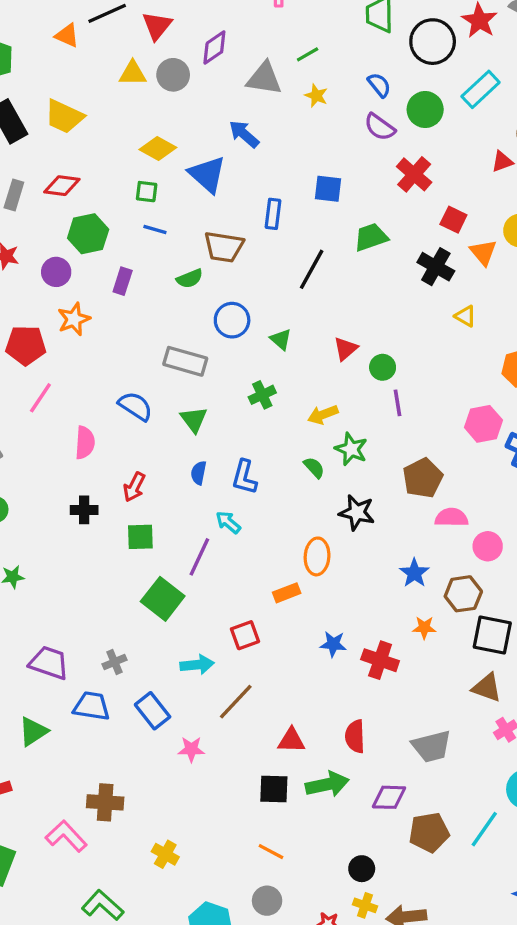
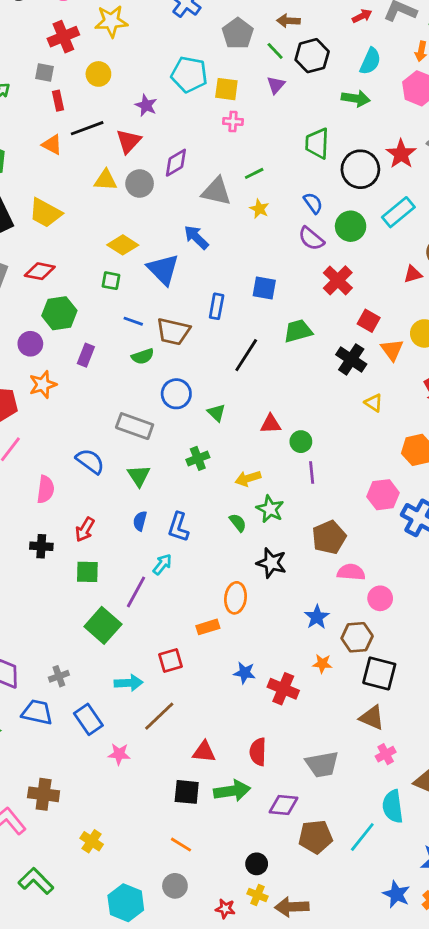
blue line: (155, 229) -> (133, 321), moved
red triangle: (346, 349) -> (271, 424), turned 35
cyan arrow: (228, 522) -> (162, 564), turned 85

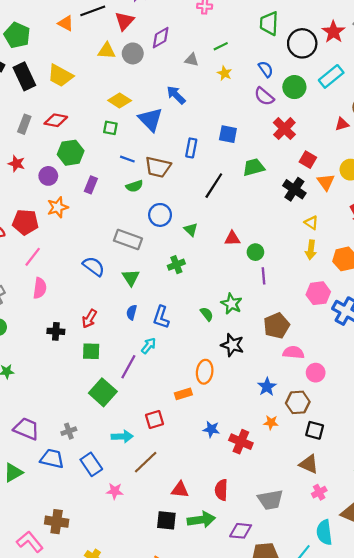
gray triangle: (216, 191) -> (192, 60), size x0.6
yellow arrow: (248, 478) -> (311, 250), moved, turned -66
pink semicircle: (46, 489) -> (40, 288), moved
black square: (379, 673) -> (315, 430), size x0.7

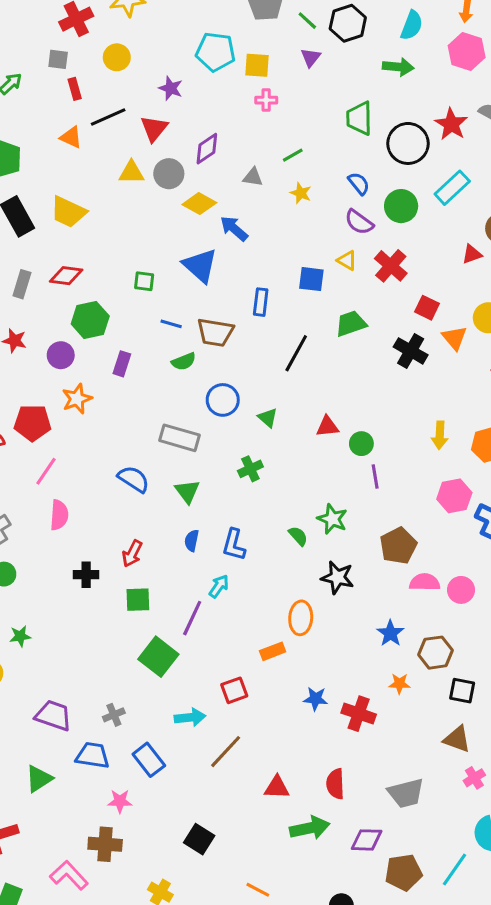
yellow diamond: (120, 100) -> (199, 204), moved
yellow triangle: (311, 223) -> (347, 260), moved
pink circle: (316, 373) -> (461, 590), moved
pink star: (115, 491) -> (120, 801), moved
black square: (166, 520) -> (199, 839), moved, turned 30

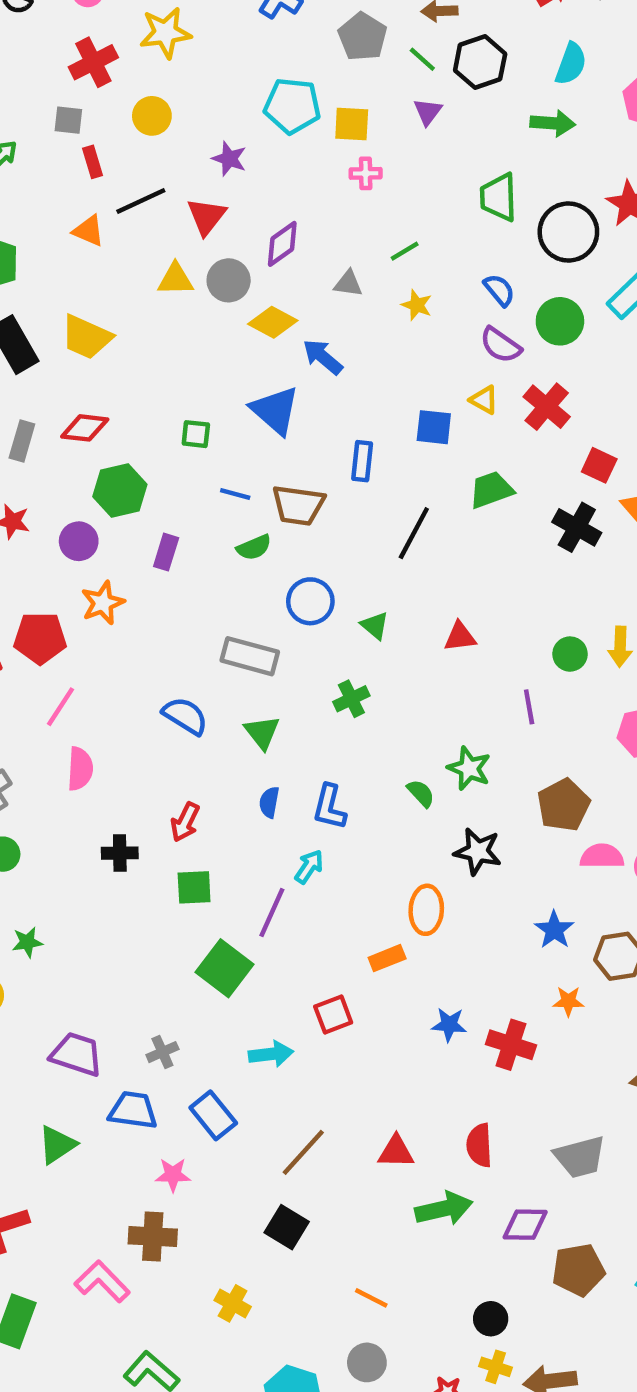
green circle: (361, 444) -> (570, 654), moved
brown line: (226, 752) -> (303, 1152), moved

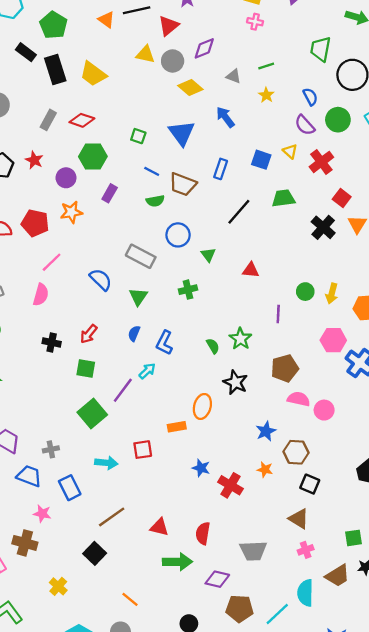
blue arrow: (323, 357) -> (225, 117), moved
pink line: (60, 707) -> (52, 262), moved

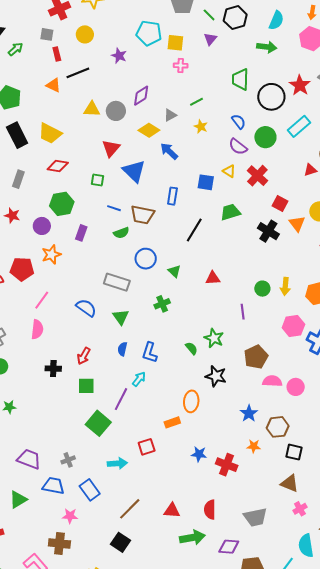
red triangle: (169, 26) -> (111, 148), moved
gray triangle: (234, 76) -> (170, 115), turned -40
yellow diamond: (190, 87) -> (149, 130), moved
red diamond: (82, 120) -> (58, 166), moved

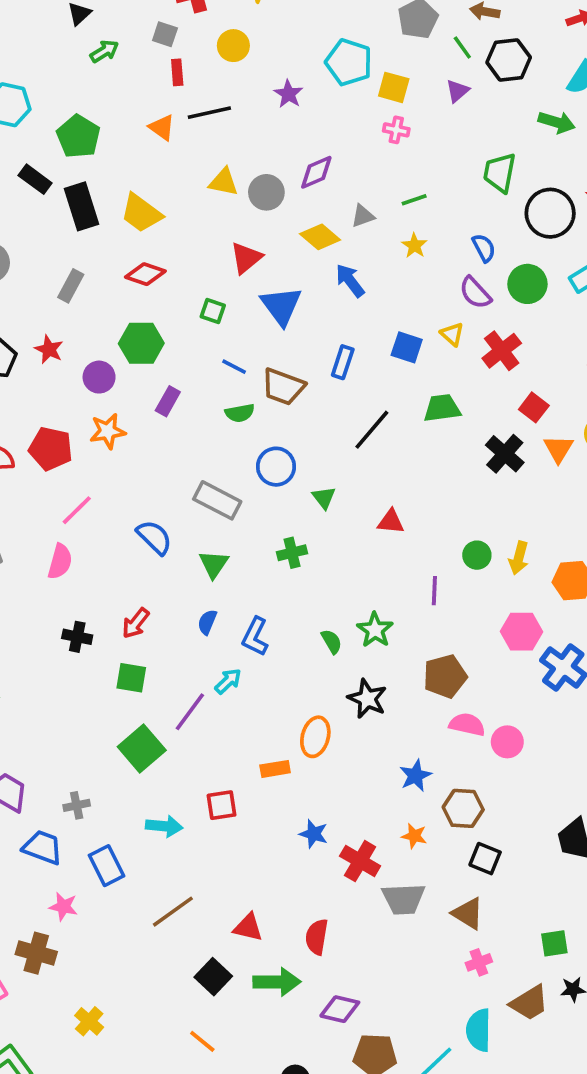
gray trapezoid: (255, 517) -> (404, 899), moved
black square: (120, 542) -> (213, 977), moved

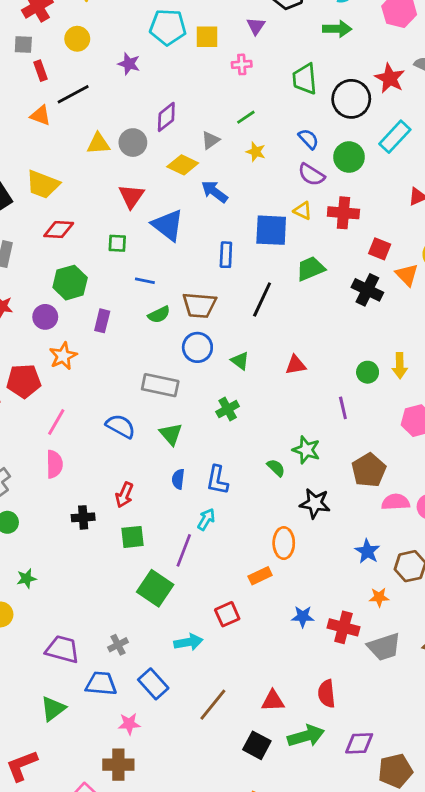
pink cross: (396, 130) -> (242, 64), moved
blue square: (407, 347) -> (271, 230), size x1.4
red cross: (502, 351) -> (343, 213), turned -32
brown trapezoid: (283, 387) -> (199, 305), moved

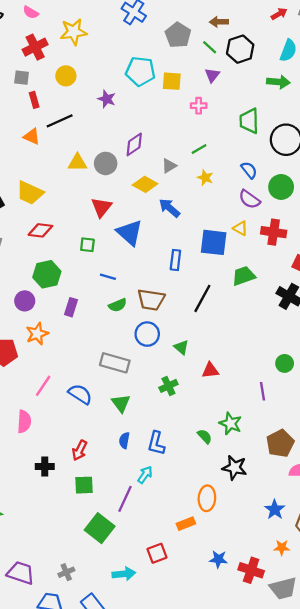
red triangle: (296, 365) -> (210, 370), moved
pink line: (56, 422) -> (43, 386), moved

